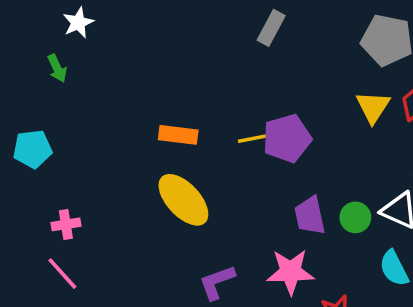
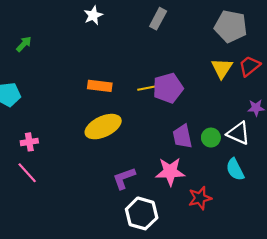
white star: (78, 23) -> (93, 15), moved
green arrow: (57, 68) -> (24, 44), turned -112
yellow ellipse: (183, 200) -> (103, 127), turned -72

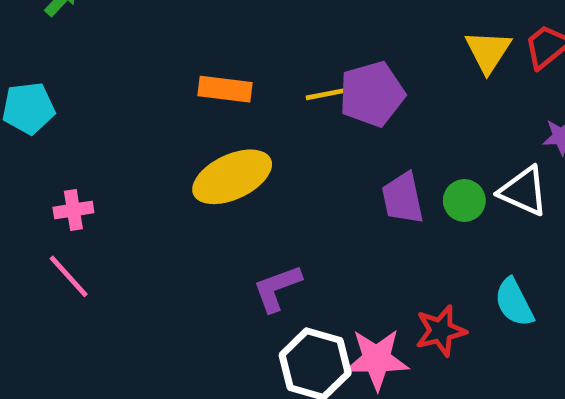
cyan semicircle: (235, 169) -> (514, 302), moved
pink star: (170, 172) -> (377, 359), moved

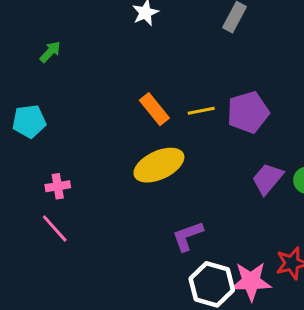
orange rectangle: (225, 89) -> (154, 109), turned 44
yellow line: (327, 94) -> (201, 111), moved
purple trapezoid: (403, 198) -> (268, 179), turned 52

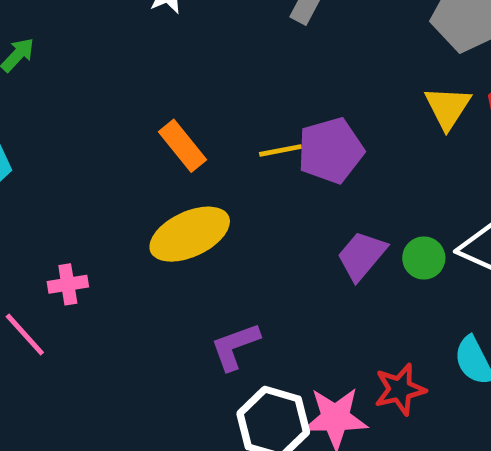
yellow line: (201, 111) -> (280, 150), moved
pink cross: (58, 186) -> (68, 284), moved

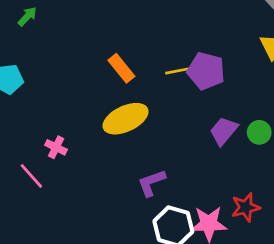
purple pentagon: (331, 150) -> (206, 71), turned 30
pink cross: (68, 284) -> (56, 147), turned 35

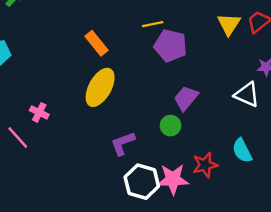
yellow line: (177, 71) -> (153, 24), moved
yellow ellipse: (126, 119) -> (100, 87), turned -36
green circle: (259, 132) -> (170, 126), moved

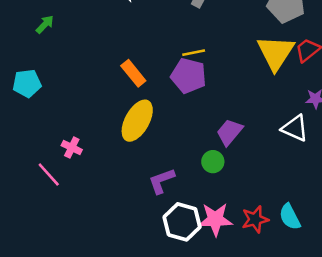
yellow triangle: (229, 24) -> (276, 53), size x1.5
purple pentagon: (170, 46) -> (188, 76), moved
cyan semicircle: (242, 151) -> (290, 217), moved
red star: (205, 165) -> (255, 219), moved

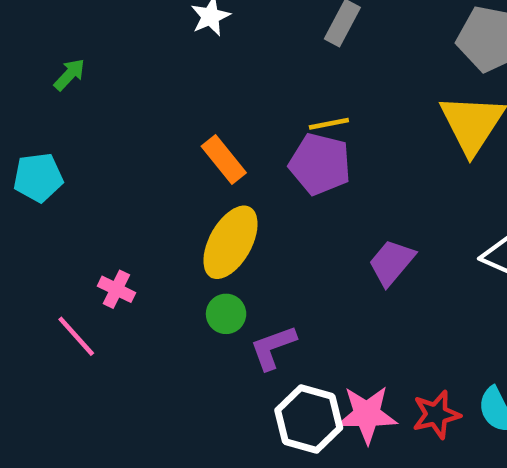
green circle: (213, 162) -> (226, 314), moved

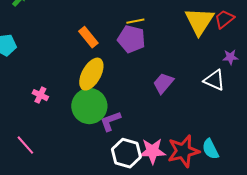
green circle: (226, 314) -> (89, 106), size x2.0
pink line: (76, 336) -> (25, 145), moved
red star: (436, 415) -> (183, 151), size x1.5

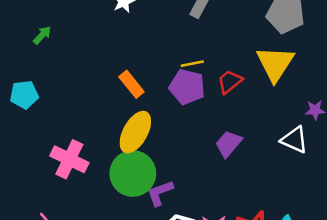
red trapezoid: (224, 19) -> (230, 82), moved
pink cross: (40, 95) -> (69, 159), size x1.8

